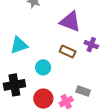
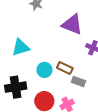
brown rectangle: (68, 52) -> (65, 68), moved
gray rectangle: (83, 91) -> (78, 81), moved

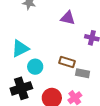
purple triangle: (72, 25) -> (68, 18), size x0.7
cyan circle: (44, 70) -> (35, 67), moved

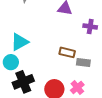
cyan circle: (35, 67) -> (11, 62), moved

